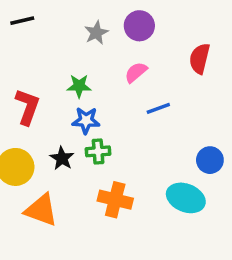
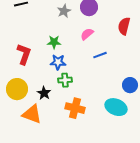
black star: (62, 158) -> (44, 93), moved

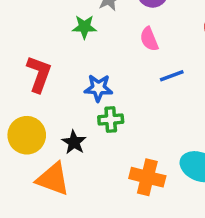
pink semicircle: (87, 34) -> (149, 39), turned -72
green star: (54, 42) -> (84, 27), moved
orange cross: (75, 108) -> (147, 177), moved

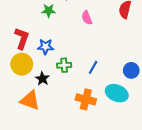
blue line: (172, 76) -> (93, 67), moved, turned -40
blue star: (98, 88) -> (45, 47), moved
yellow circle: (27, 135) -> (22, 64), moved

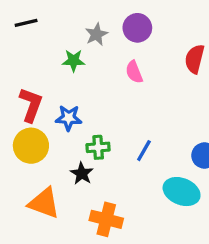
black star: (42, 79) -> (82, 174), moved
orange cross: (86, 99) -> (106, 219), moved

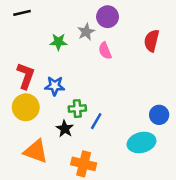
gray star: (96, 34) -> (86, 32), moved
blue line: (144, 151) -> (96, 121), moved
cyan ellipse: (182, 192) -> (141, 143), turned -36

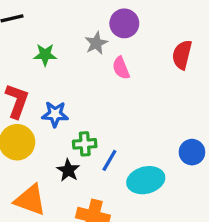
green star: (58, 42) -> (45, 55), moved
cyan ellipse: (141, 143) -> (146, 180), moved

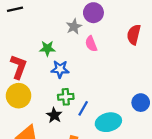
green star: (45, 55) -> (47, 48), moved
blue star: (55, 114) -> (60, 69), moved

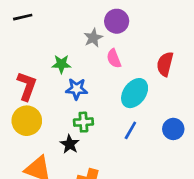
red semicircle: (134, 35) -> (165, 64), moved
blue line: (83, 108) -> (130, 130), moved
cyan ellipse: (108, 122) -> (135, 93), moved, turned -40

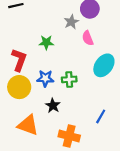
blue star: (77, 89) -> (45, 78), moved
green cross: (83, 122) -> (69, 79), moved
blue line: (130, 130) -> (101, 116), moved

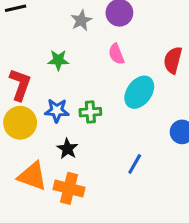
gray star: (71, 22) -> (81, 20), moved
orange cross: (69, 136) -> (69, 188), moved

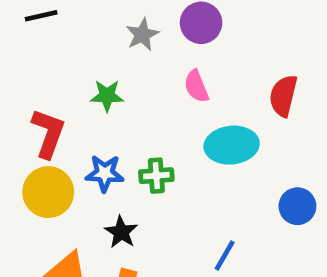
cyan ellipse: (139, 92) -> (232, 145), turned 48

